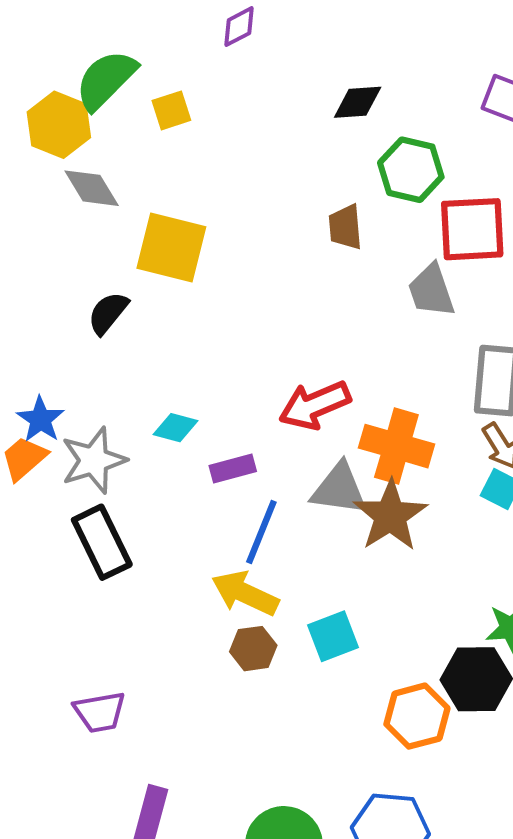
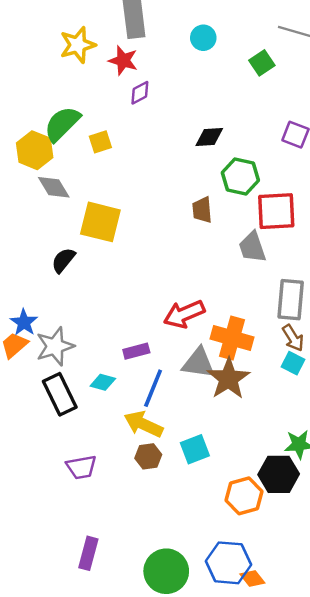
cyan diamond: (175, 428) -> (103, 382), moved
purple trapezoid: (100, 712) -> (81, 467), moved

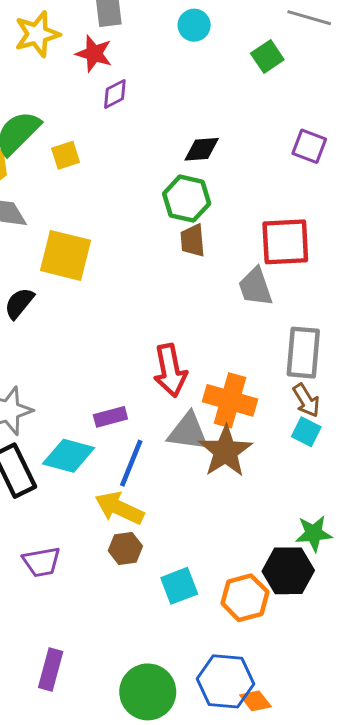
green hexagon: (240, 176) -> (187, 199), moved
red arrow: (184, 314) -> (170, 370), turned -78
cyan diamond: (103, 382) -> (69, 456), size x1.6
cyan square: (195, 449) -> (179, 586), moved

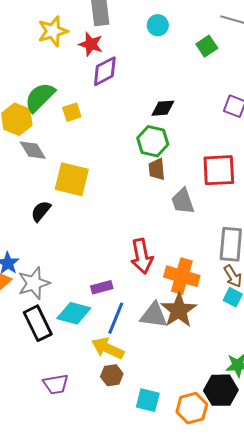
purple diamond: (115, 94) -> (105, 71), size x1.5
gray trapezoid: (255, 287) -> (183, 201), moved
gray triangle: (188, 432) -> (154, 315), moved
cyan square: (179, 586) -> (148, 400), turned 35

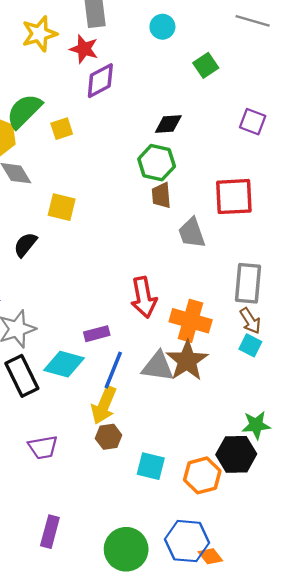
green square: (207, 46) -> (206, 65), moved
yellow square: (72, 179) -> (62, 207), size x0.7
yellow arrow: (108, 348) -> (104, 405), turned -92

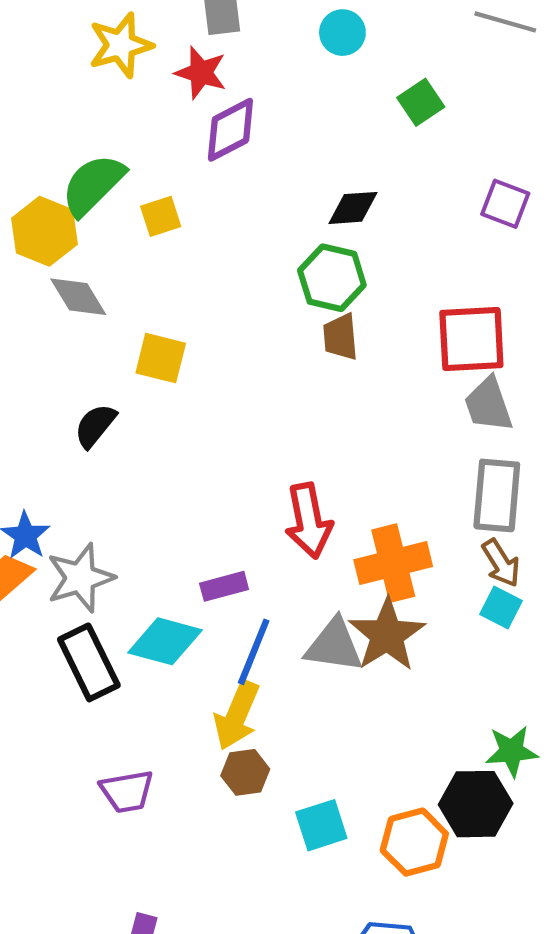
gray trapezoid: (192, 233) -> (488, 405), moved
orange cross: (191, 321) -> (393, 563), turned -30
cyan square: (151, 466) -> (321, 825), turned -32

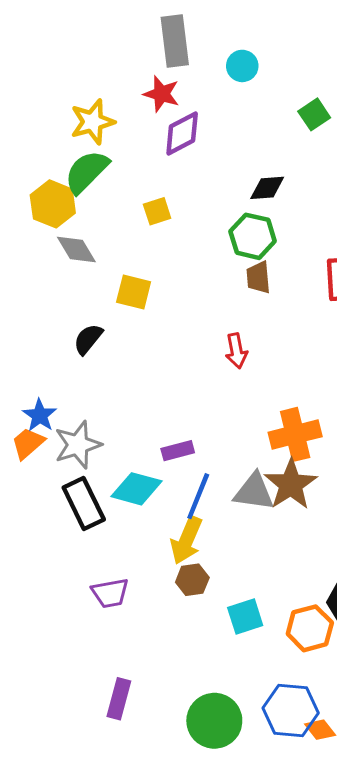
cyan circle: (342, 33) -> (242, 66), moved
yellow star: (121, 45) -> (92, 122), moved
yellow square: (161, 216) -> (157, 211), moved
red arrow: (309, 521) -> (236, 351), moved, size x0.7

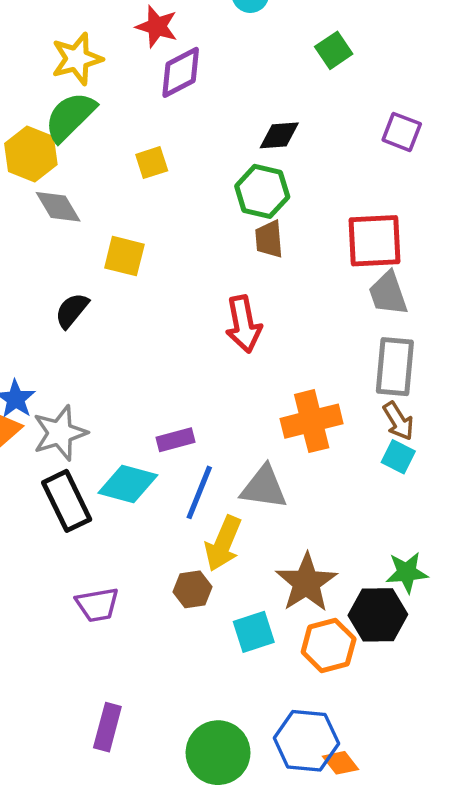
red arrow: (236, 351) -> (244, 324), size x1.4
brown star: (291, 484) -> (306, 583), moved
yellow arrow: (186, 540) -> (223, 543), moved

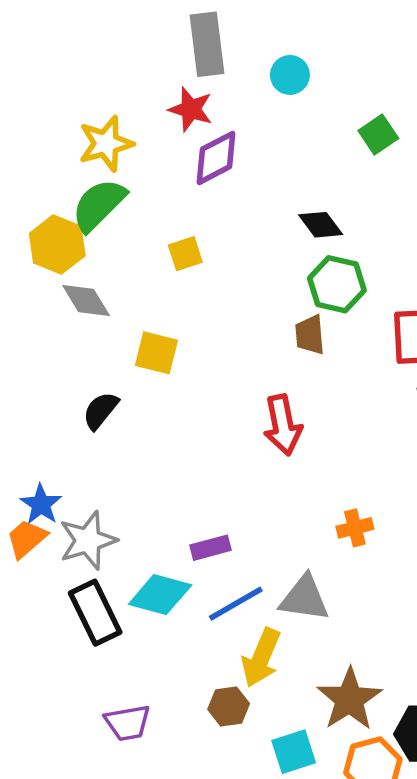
black diamond: (279, 135) -> (321, 225), turned 57
green hexagon: (262, 191) -> (337, 284), moved
orange cross: (312, 421) -> (355, 528), size x0.6
blue line: (199, 492) -> (236, 604), turned 38

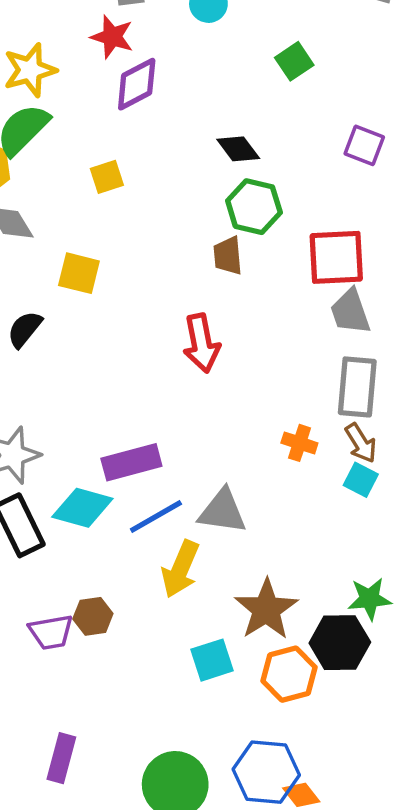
orange cross: (355, 528) -> (299, 443), moved, turned 32
purple rectangle: (211, 548) -> (131, 462), size x1.5
brown hexagon: (229, 706) -> (93, 616), moved

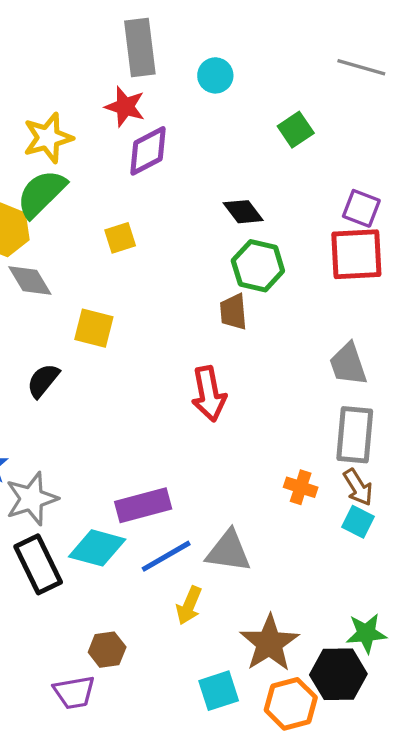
red square: (336, 257) -> (356, 254), moved
yellow arrow: (180, 569) -> (189, 605), size x0.7
purple trapezoid: (51, 632) -> (74, 692), moved

